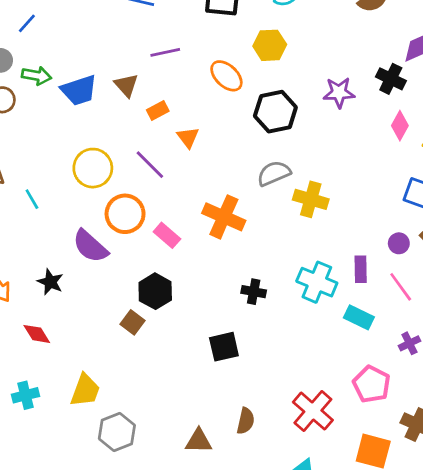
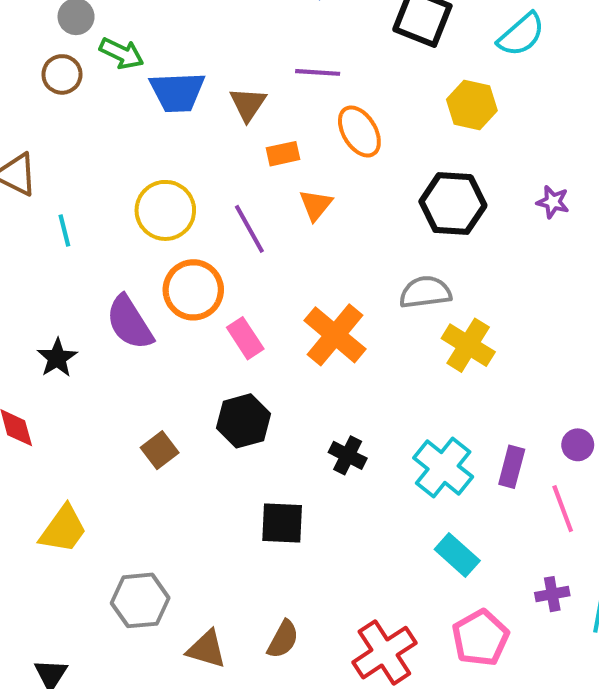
orange ellipse: (226, 76) -> (359, 131), moved
purple star: (339, 93) -> (553, 202), size x0.7
black hexagon: (155, 291) -> (244, 421), moved
cyan rectangle: (359, 317) -> (457, 555), moved
gray hexagon: (117, 432) -> (140, 600), moved

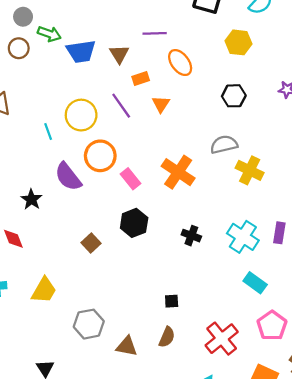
black hexagon: (453, 204) -> (234, 96), size x0.7
purple line: (249, 229) -> (121, 106), moved
cyan line: (64, 230) -> (48, 131), moved
black square: (282, 523) -> (172, 301), moved, size x0.6

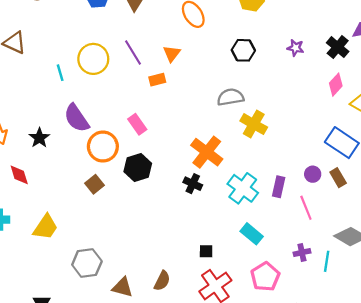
orange rectangle: (141, 78) -> (157, 80), moved
orange circle: (100, 156) -> (103, 147), moved
orange cross: (178, 172) -> (207, 152), moved
black square: (172, 301) -> (206, 251), moved

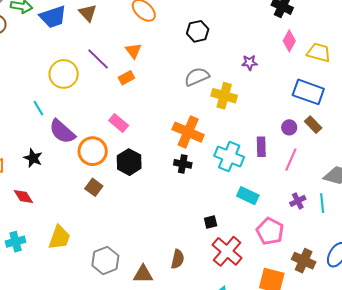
purple star: (295, 48) -> (250, 63), moved
cyan line: (60, 73) -> (38, 108), moved
pink line: (306, 208) -> (291, 159), turned 60

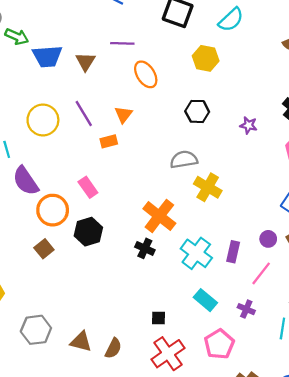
purple star: (250, 63) -> (248, 125), moved
purple cross: (298, 201) -> (246, 309), moved, turned 35
brown triangle: (143, 274) -> (81, 342), moved

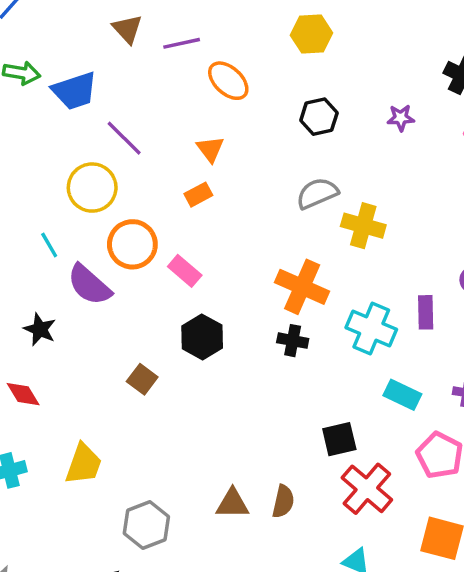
brown triangle: (85, 62) -> (127, 29), moved
purple line: (84, 113) -> (124, 138), moved
orange circle: (53, 210) -> (132, 244), moved
black square: (159, 318) -> (339, 439), size x1.5
gray hexagon: (36, 330) -> (146, 525), moved

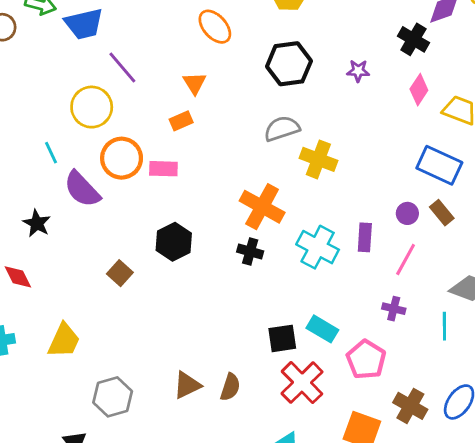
black hexagon: (319, 117) -> (289, 64), size x1.4
pink rectangle: (185, 271) -> (163, 169), moved, turned -44
cyan rectangle: (402, 395) -> (322, 329), moved
brown triangle: (232, 504) -> (187, 385), turned -32

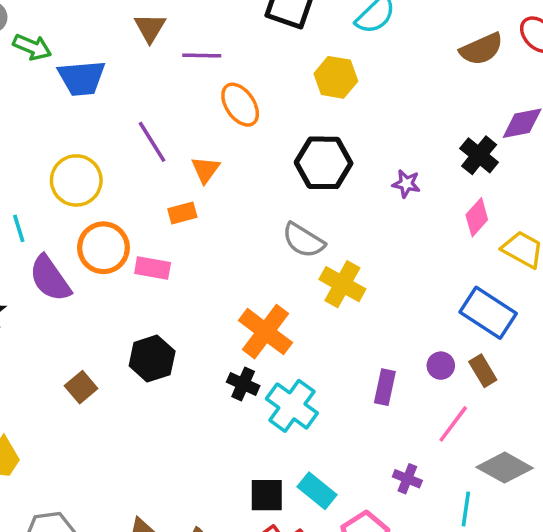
purple line: (122, 68) -> (152, 142), moved
gray semicircle: (282, 129) -> (303, 240), turned -138
cyan cross: (318, 247) -> (292, 406), moved
pink line: (406, 259) -> (453, 424), moved

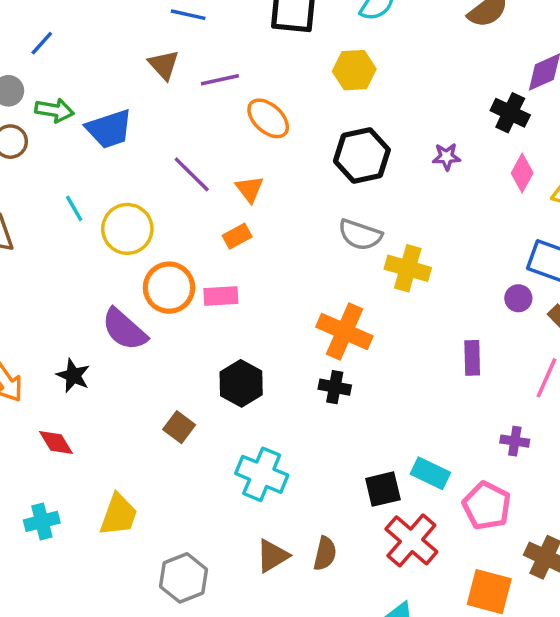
cyan line: (19, 228) -> (74, 208), moved
purple circle: (441, 366) -> (518, 298), moved
cyan cross: (292, 406) -> (262, 474), moved

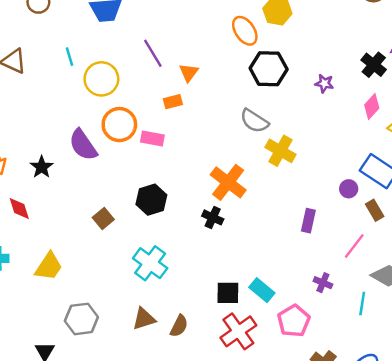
orange ellipse: (268, 118) -> (245, 31), moved

